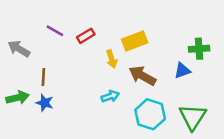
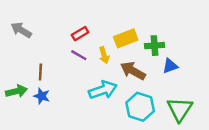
purple line: (55, 31) -> (79, 55), moved
gray arrow: (19, 49) -> (21, 30), moved
green cross: (199, 49) -> (154, 46), moved
cyan arrow: (110, 96) -> (103, 90), size x1.6

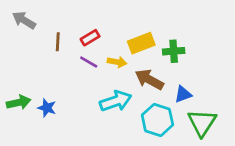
gray arrow: (21, 30) -> (24, 20), moved
yellow arrow: (104, 55) -> (117, 62), turned -63
blue triangle: (170, 66) -> (183, 94), moved
brown line: (40, 72) -> (58, 42), moved

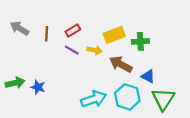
gray arrow: (24, 20) -> (19, 28), moved
blue triangle: (183, 94) -> (148, 76), turned 48
cyan arrow: (116, 101) -> (94, 99), moved

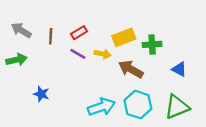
blue triangle: (148, 76) -> (179, 69), moved
green arrow: (15, 83) -> (17, 60), moved
green triangle: (163, 99) -> (177, 107), turned 35

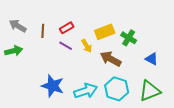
green cross: (152, 44) -> (129, 38), turned 35
yellow arrow: (103, 54) -> (87, 46), turned 48
blue star: (41, 94) -> (53, 86), moved, size x1.6

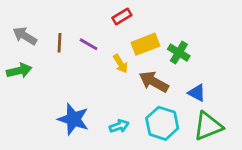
red rectangle: (67, 28) -> (122, 16), moved
purple line: (66, 46) -> (89, 44), moved
blue triangle: (152, 59) -> (197, 93), moved
cyan arrow: (86, 91) -> (119, 126), size x0.6

